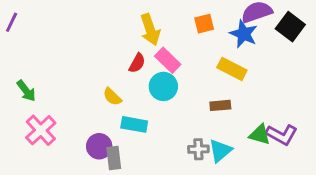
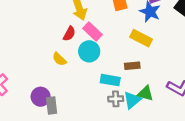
yellow semicircle: (112, 97) -> (59, 59), moved
cyan rectangle: (134, 124) -> (110, 80), moved
green triangle: (260, 135) -> (146, 93), moved

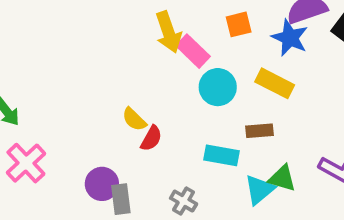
pink rectangle: (92, 31) -> (193, 51), moved
red semicircle: (69, 34) -> (151, 138), moved
cyan circle: (89, 51) -> (218, 87), moved
gray cross: (116, 99) -> (184, 201), moved, turned 32

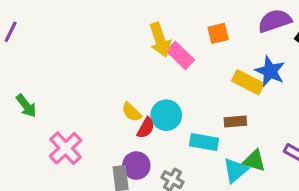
blue star: (290, 38) -> (270, 71), moved
cyan circle: (218, 87) -> (166, 115), moved
pink cross: (26, 163) -> (66, 148), moved
purple circle: (102, 184) -> (136, 166), moved

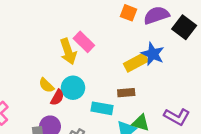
orange square: (218, 33) -> (129, 13), moved, turned 35
yellow arrow: (160, 40) -> (68, 51), moved
yellow rectangle: (248, 82) -> (136, 62), turned -55

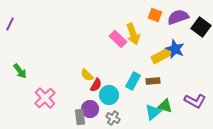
yellow arrow: (68, 51) -> (133, 34), moved
cyan circle: (73, 88) -> (109, 95), moved
cyan rectangle: (102, 108) -> (133, 81), moved, turned -72

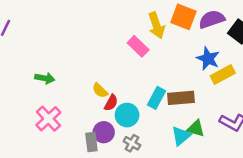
orange square: (155, 15) -> (183, 17), size x1.5
yellow arrow: (133, 34) -> (156, 25), moved
yellow rectangle: (161, 56) -> (223, 75), moved
green arrow: (20, 71) -> (45, 78), moved, turned -42
brown rectangle: (153, 81) -> (181, 98), size x1.5

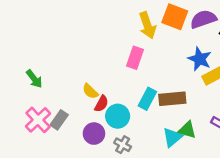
pink rectangle: (138, 46) -> (135, 58), moved, turned 65
green arrow: (45, 78) -> (34, 79), turned 42
gray rectangle: (91, 142) -> (59, 120), moved, turned 42

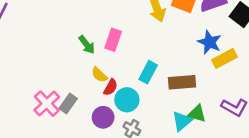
pink rectangle: (135, 58) -> (113, 40), moved
green arrow: (34, 79) -> (87, 45), moved
cyan rectangle: (147, 99) -> (148, 72), moved

